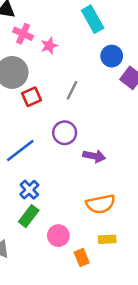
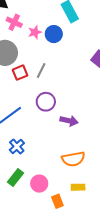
blue circle: (112, 56) -> (54, 34), moved
gray line: (72, 90) -> (41, 71), moved
green rectangle: (29, 216) -> (15, 177), moved

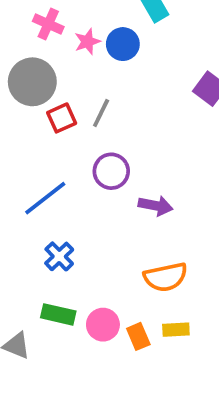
green rectangle: (15, 177) -> (58, 314), turned 66
orange rectangle: (57, 201) -> (138, 336), moved

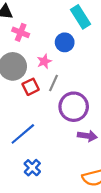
pink star: (87, 42) -> (44, 61), moved
purple circle: (111, 171) -> (74, 107), moved, size x1.4

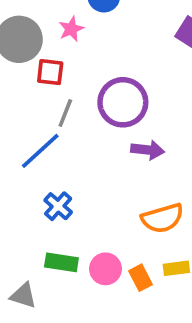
gray line: (53, 83) -> (65, 113), moved
red square: (31, 87) -> (50, 72), turned 35

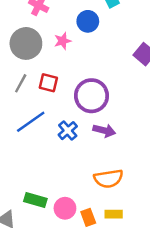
red square: (50, 72) -> (48, 83), moved
gray line: (65, 113) -> (21, 83), moved
blue cross: (58, 206) -> (68, 131), moved

